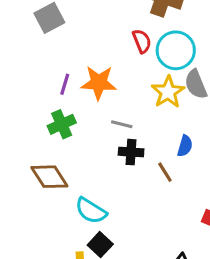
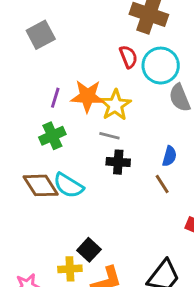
yellow star: (168, 92) -> (115, 105), moved
brown line: (165, 172) -> (162, 184), moved
cyan semicircle: (91, 211) -> (68, 185), moved

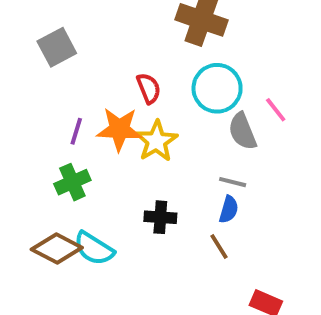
red semicircle: (128, 57) -> (149, 88), moved
gray line: (109, 136) -> (233, 182), moved
brown diamond: (41, 185) -> (57, 249), turned -30

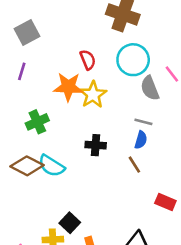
purple line: (76, 131) -> (22, 71), moved

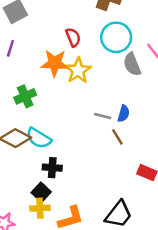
gray line: (143, 122) -> (103, 116), moved
black cross: (96, 145) -> (52, 168), moved
black square: (70, 223) -> (41, 192), moved

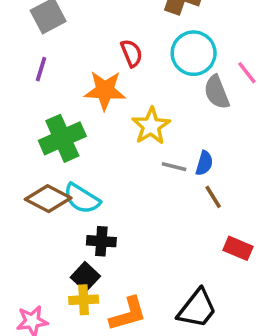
yellow star: (78, 70) -> (151, 126), moved
green cross: (25, 96) -> (62, 138), size x1.4
brown line: (117, 137) -> (213, 197), moved

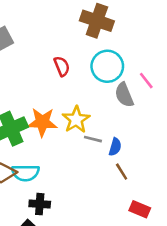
orange star: (105, 90) -> (42, 122), moved
gray line: (174, 167) -> (93, 139), moved
cyan semicircle: (82, 199) -> (25, 173), turned -32

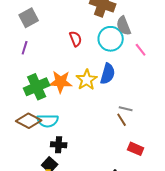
gray semicircle: (124, 95) -> (124, 26), moved
gray line: (93, 139) -> (126, 109), moved
blue semicircle: (115, 147) -> (108, 74), moved, size x1.5

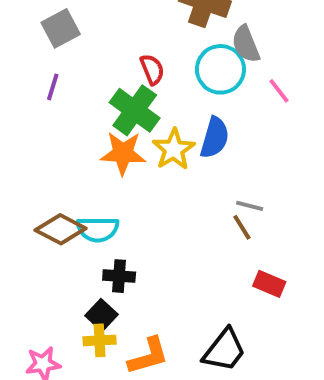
green cross: (37, 87) -> (135, 110), moved, turned -30

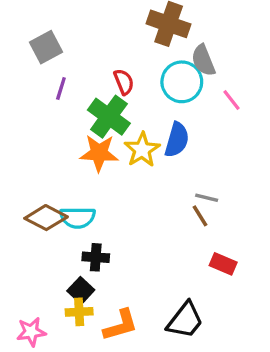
purple line: (53, 87) -> (61, 88), moved

